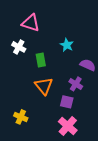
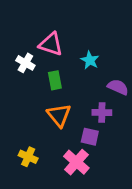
pink triangle: (31, 23) -> (51, 44), moved
purple cross: (76, 84) -> (102, 113), turned -32
pink cross: (68, 126) -> (76, 162), moved

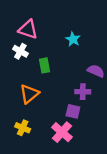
pink triangle: (51, 44) -> (28, 29), moved
cyan star: (90, 60) -> (73, 39), moved
orange triangle: (59, 115) -> (29, 94), moved, turned 30

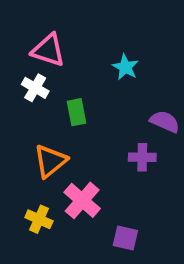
purple square: (73, 111) -> (125, 238), moved
pink cross: (62, 132) -> (82, 200), moved

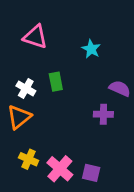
white cross: (35, 88) -> (26, 88), moved
orange triangle: (50, 161) -> (19, 117), moved
pink cross: (82, 200) -> (60, 169), moved

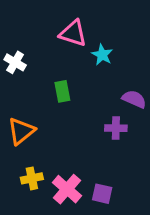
pink triangle: (35, 37) -> (73, 33), moved
white cross: (26, 88) -> (15, 62), moved
yellow cross: (29, 159) -> (32, 178), turned -36

